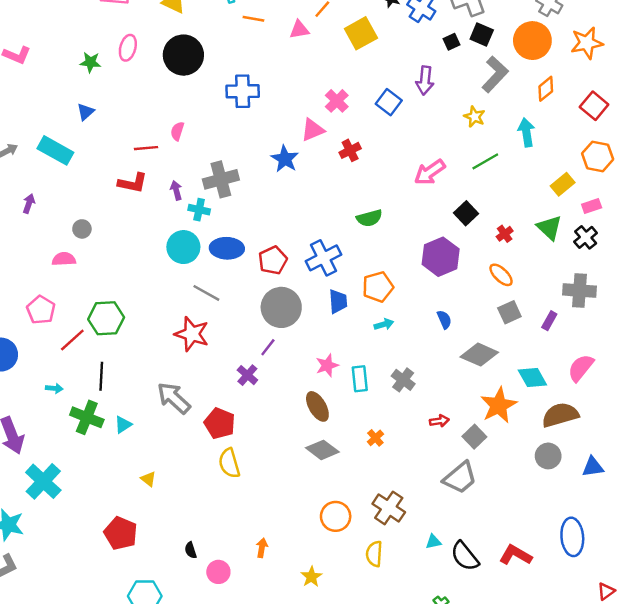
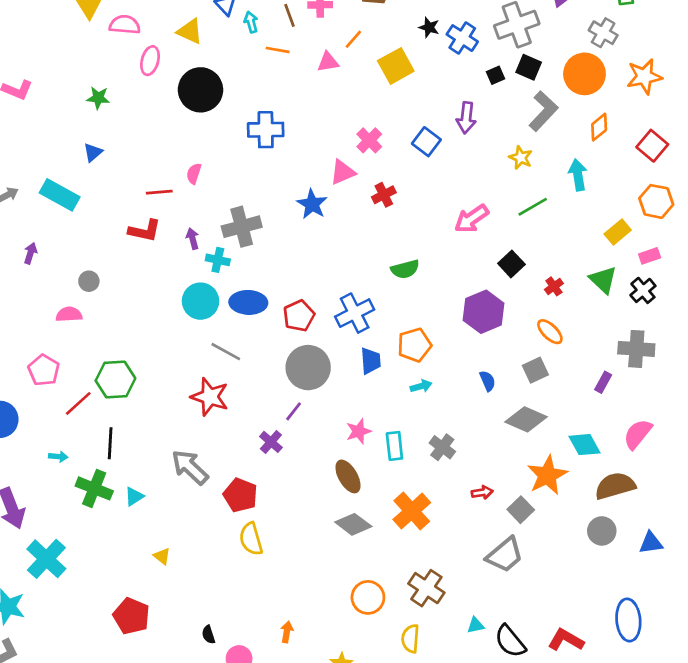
pink ellipse: (128, 48) -> (150, 61), moved
gray square: (509, 312) -> (535, 370), moved
orange cross: (375, 438) -> (412, 511), size x2.0

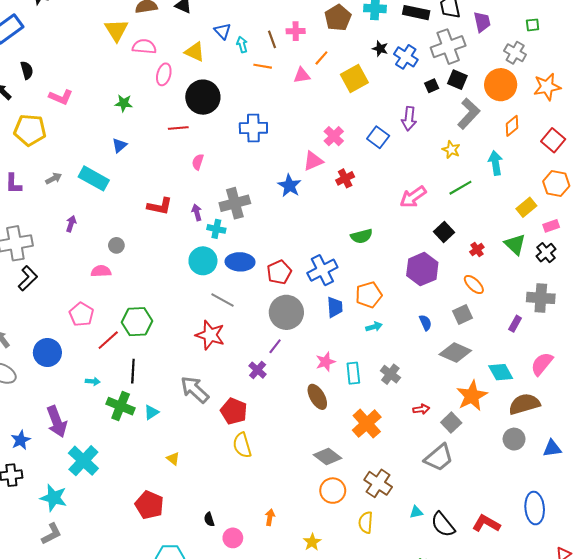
red line: (159, 192) -> (178, 128), moved
gray diamond: (353, 524) -> (328, 457), moved

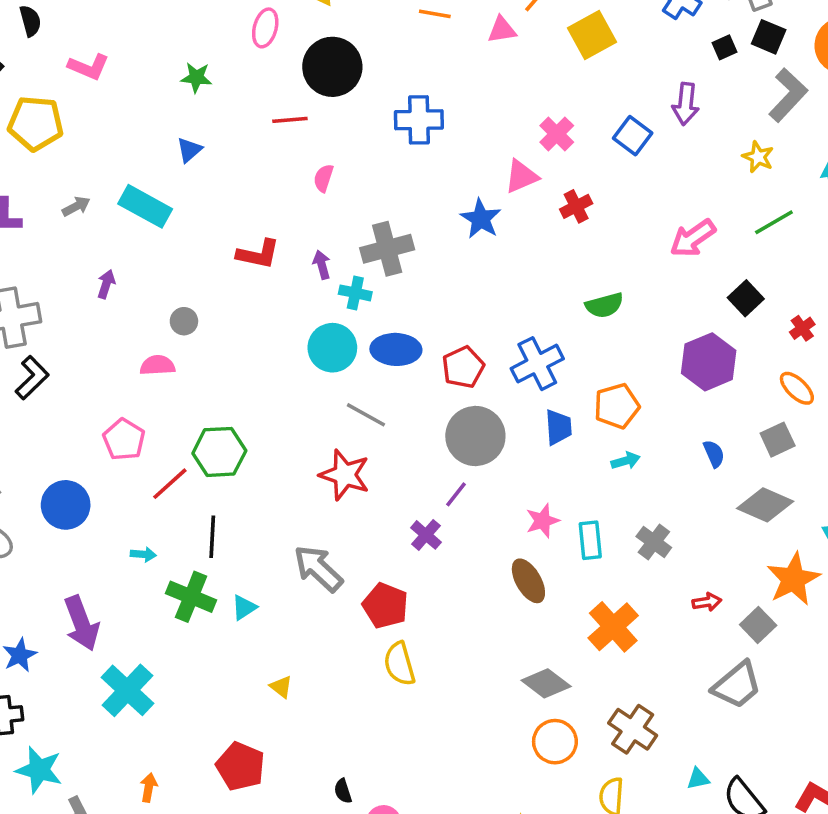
cyan star: (54, 498) -> (39, 770), moved
orange arrow: (270, 517) -> (149, 788), moved

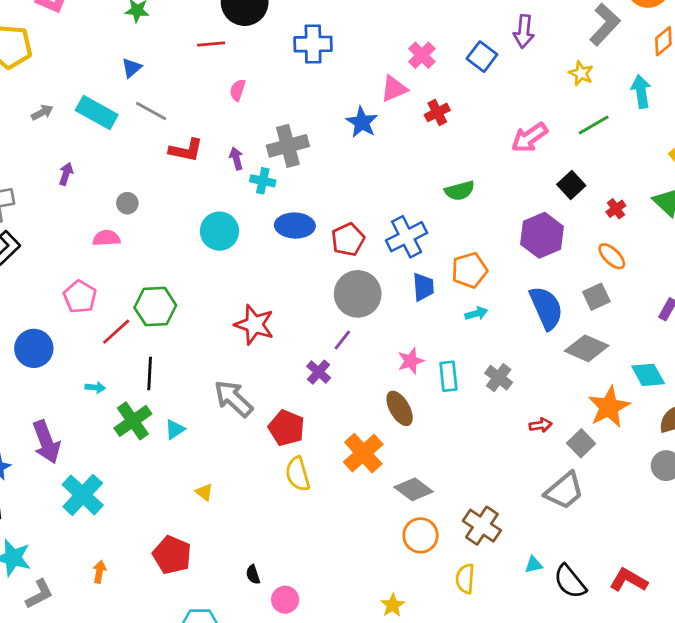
cyan circle: (332, 348) -> (219, 231), moved
gray line: (366, 415) -> (151, 111), moved
blue semicircle: (714, 454) -> (546, 308), size x2.0
green cross: (191, 597) -> (133, 421), turned 33
orange cross: (613, 627) -> (363, 453), moved

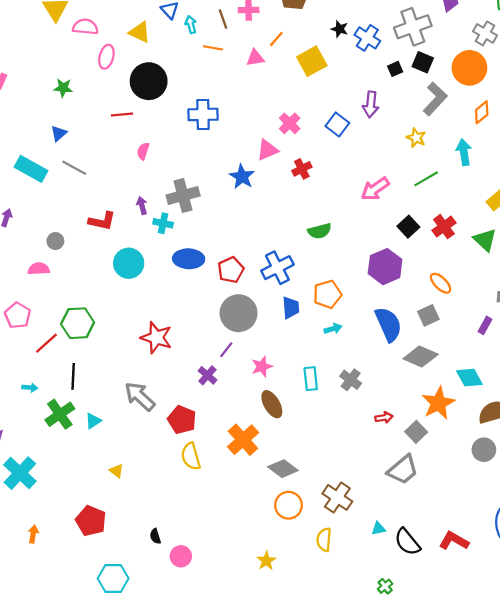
red L-shape: (186, 150) -> (102, 221), moved
red cross: (616, 209) -> (444, 227), moved, size x1.5
pink star: (411, 361) -> (262, 366), moved

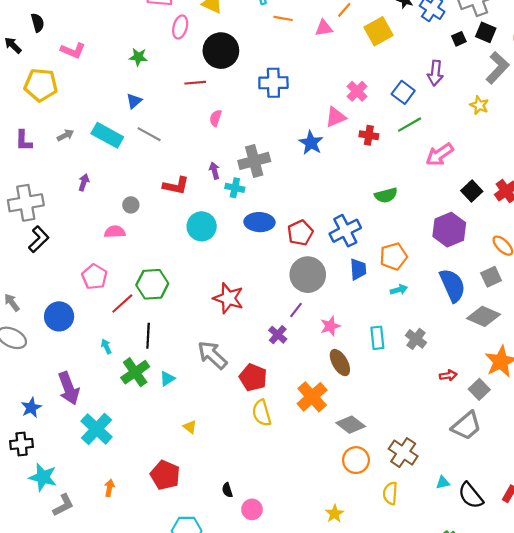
red cross: (302, 169) -> (369, 135), turned 36
green line: (426, 179) -> (410, 125), moved
cyan arrow: (30, 388) -> (106, 346), turned -120

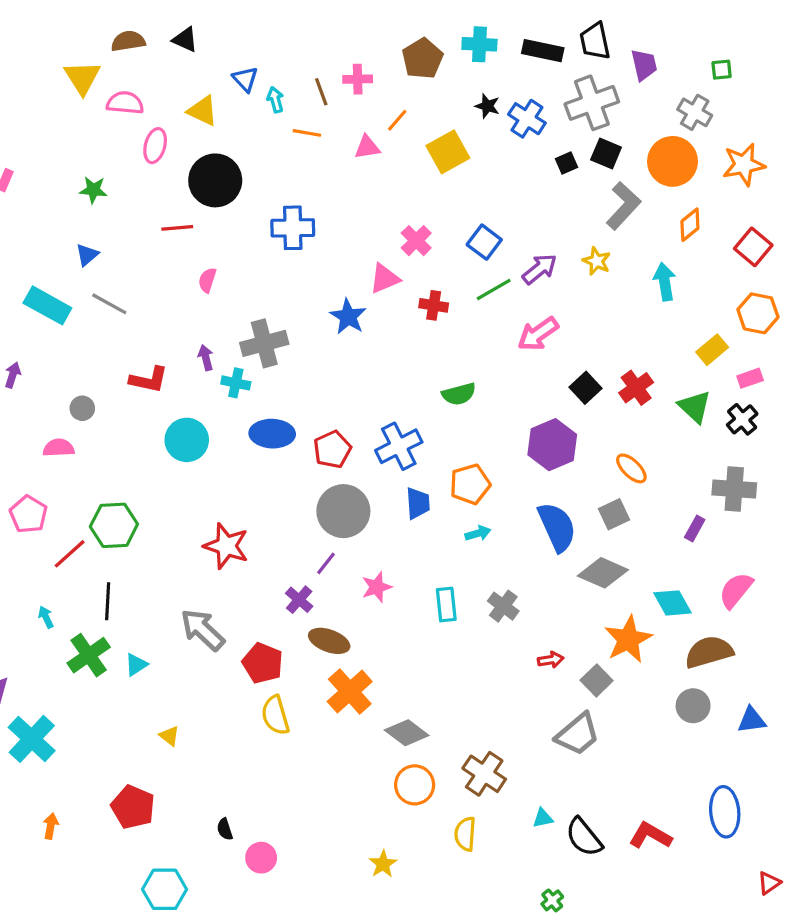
purple arrow: (435, 73) -> (540, 269), moved, turned -135
brown ellipse: (340, 363) -> (329, 641), moved, turned -40

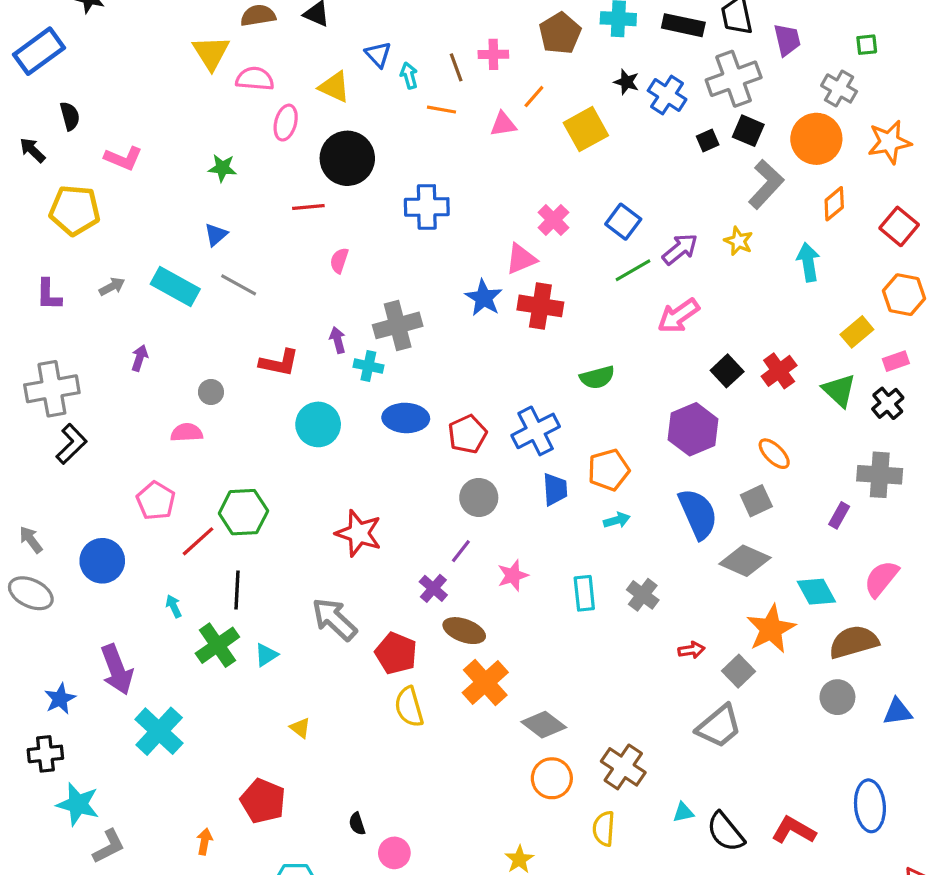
red cross: (434, 305) -> (540, 306), moved, size x1.5
gray circle: (343, 511) -> (479, 497), size x0.7
orange arrow: (51, 826) -> (204, 842), moved

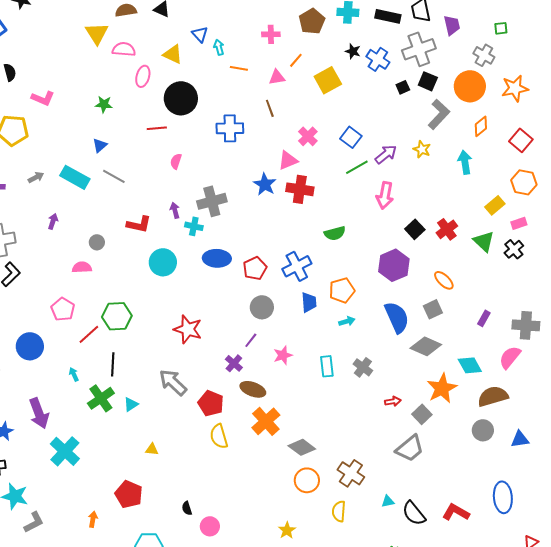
brown line: (456, 67) -> (270, 108), moved
pink arrow: (678, 316) -> (385, 195), turned -44
gray cross: (880, 475) -> (526, 325), moved
yellow triangle: (300, 728) -> (152, 449), turned -32

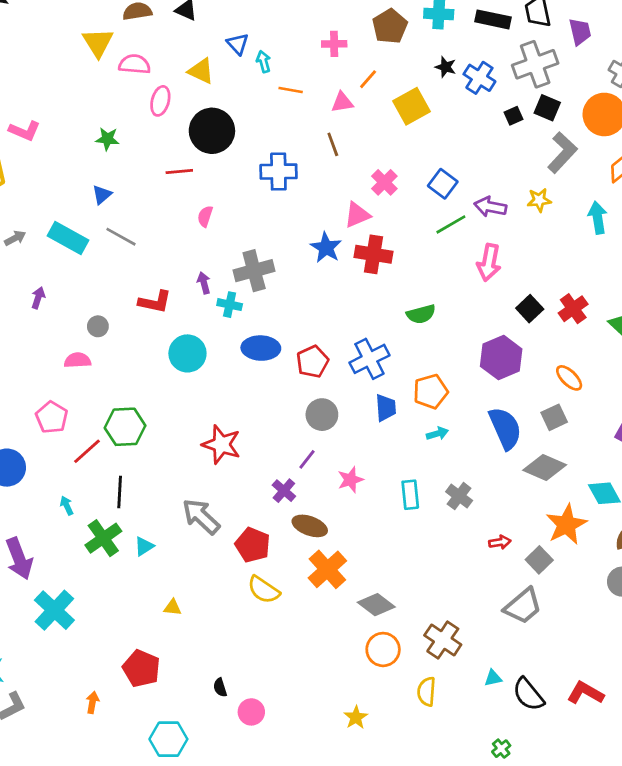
yellow star: (422, 149) -> (539, 200), turned -30
purple arrow: (386, 154) -> (490, 207), turned -130
yellow semicircle: (219, 436) -> (264, 590), turned -40

